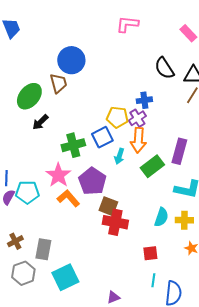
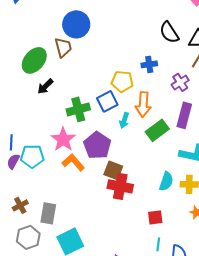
purple cross: (137, 118) -> (180, 82), moved

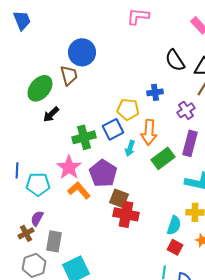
purple semicircle: (13, 161) -> (37, 218), moved
cyan semicircle: (166, 181) -> (174, 225), moved
red square: (155, 217) -> (175, 247), moved, turned 35

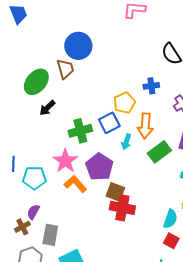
yellow pentagon: (128, 109) -> (124, 103), turned -30

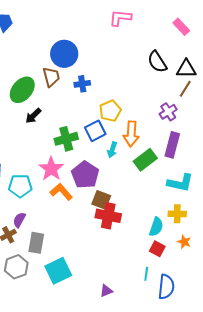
blue cross: (151, 86) -> (82, 84), moved

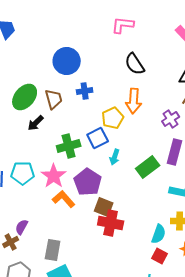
black semicircle: (157, 62) -> (135, 64), moved
brown trapezoid: (51, 77) -> (54, 99), moved
orange arrow: (131, 134) -> (134, 101), moved
cyan pentagon: (20, 186) -> (23, 173), moved
gray rectangle: (36, 243) -> (53, 250), moved

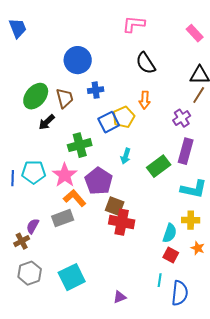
orange arrow: (134, 101) -> (145, 100), size x0.7
blue square: (98, 138) -> (109, 122), moved
gray rectangle: (53, 250) -> (63, 218), moved, turned 60

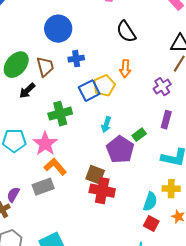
purple rectangle: (186, 151) -> (166, 120), size x0.7
green rectangle: (159, 166) -> (139, 135), size x0.6
purple pentagon: (99, 181) -> (120, 150), moved

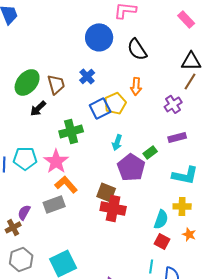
blue circle: (58, 29) -> (99, 37), moved
blue cross: (76, 59) -> (87, 76), turned -35
purple rectangle: (166, 120) -> (177, 137), turned 60

